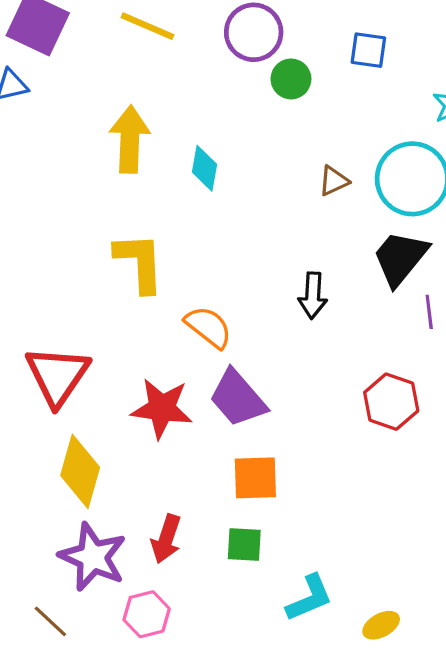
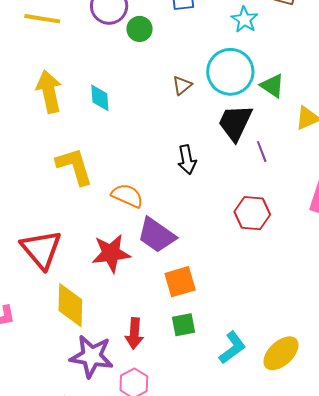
yellow ellipse: (381, 625) -> (281, 353), size x1.6

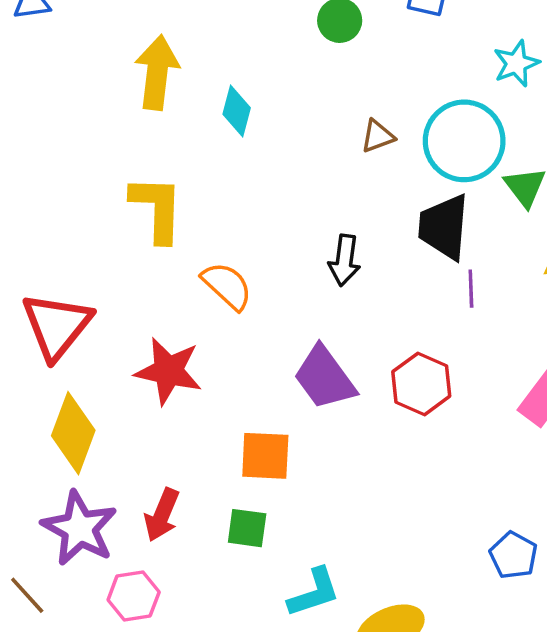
black trapezoid: (235, 123) -> (444, 227), turned -39
purple trapezoid: (157, 235) -> (324, 378), moved

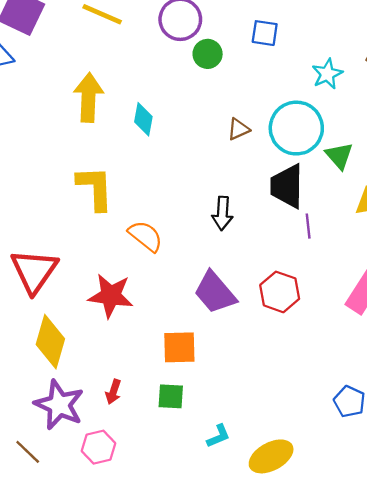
red arrow: (162, 515) -> (113, 392), size x0.7
cyan L-shape: (314, 593) -> (218, 436), size x0.7

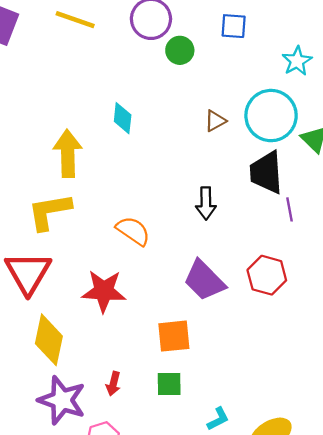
yellow arrow: (89, 97) -> (68, 154), moved
yellow L-shape: (95, 188) -> (50, 211), moved, turned -93

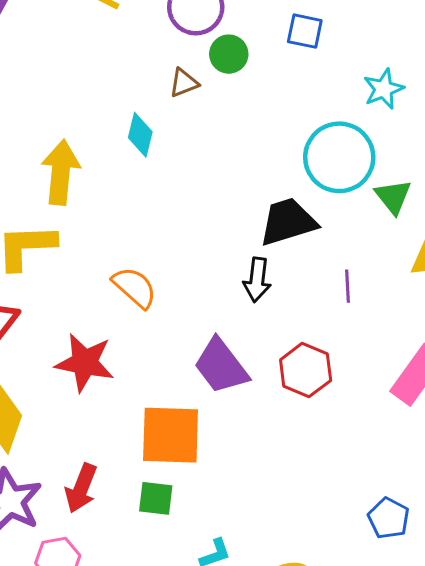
brown triangle: (215, 121) -> (184, 83), moved
black trapezoid: (266, 172) -> (288, 222), moved, turned 69
black arrow: (206, 203) -> (257, 280), moved
orange square: (174, 336) -> (171, 435), size x1.4
red arrow: (113, 384) -> (81, 488), size x1.5

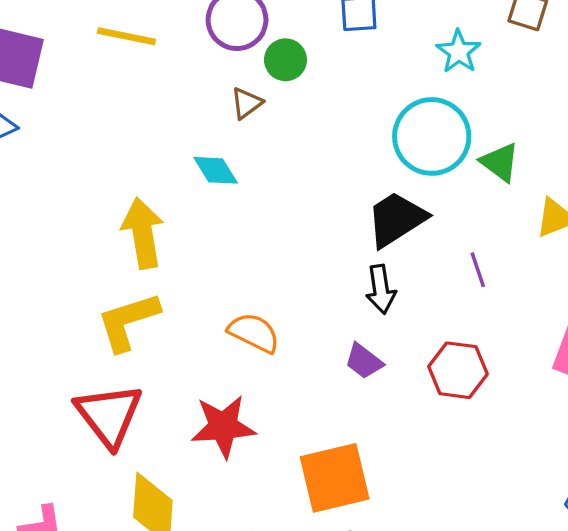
cyan diamond: (140, 135) -> (216, 170), turned -30
purple trapezoid: (221, 366) -> (364, 361), moved, size x0.6

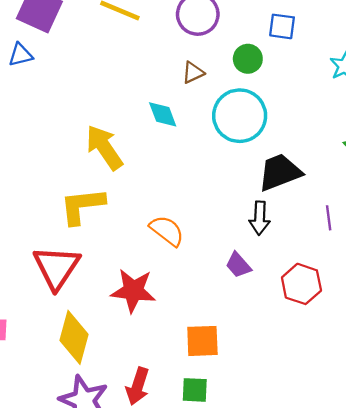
green circle: (285, 60) -> (248, 59), moved
cyan circle: (432, 136) -> (240, 116), moved
yellow arrow: (143, 233) -> (104, 147), turned -36
orange square: (335, 478) -> (202, 341), size x0.7

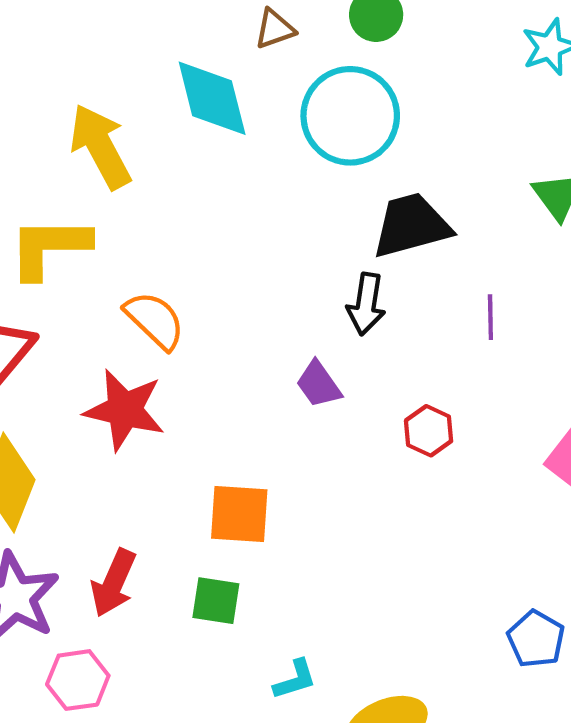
cyan diamond: (163, 114) -> (212, 98), size x1.5
orange semicircle: (167, 231) -> (155, 320), moved
red hexagon: (301, 284) -> (429, 431), size x0.7

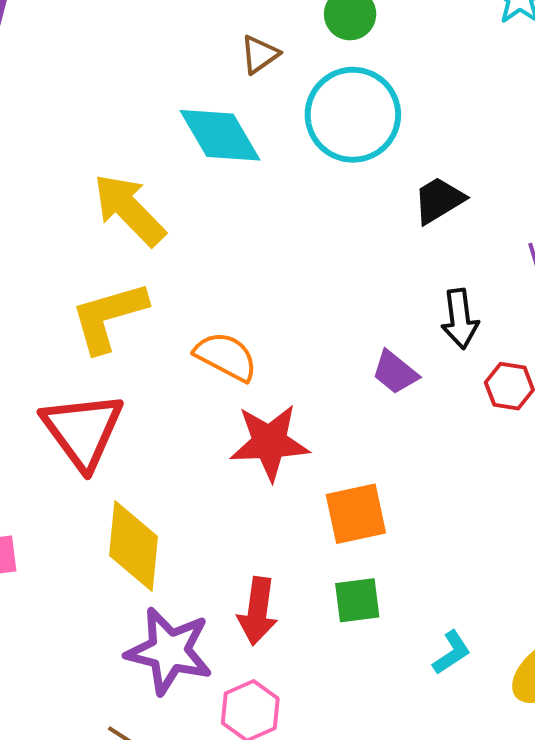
black trapezoid: (411, 225) -> (439, 200), size x0.7
black arrow: (366, 304) -> (460, 319), moved
red star: (124, 410) -> (270, 442), moved

